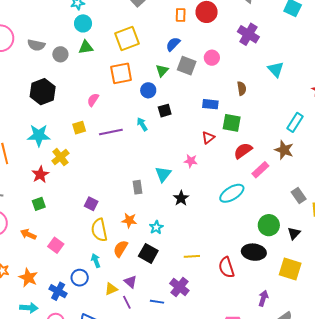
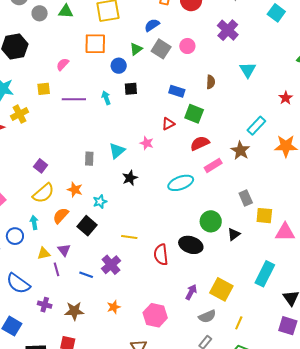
yellow semicircle: (99, 230) -> (43, 193), turned -130
yellow square: (290, 269) -> (221, 289), moved

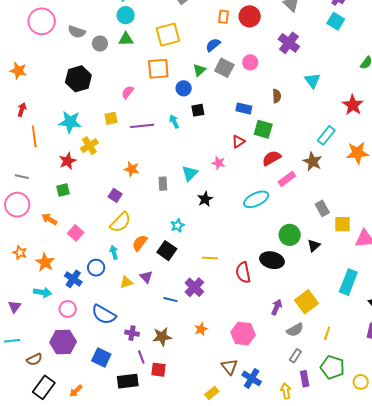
red star: (286, 98) -> (353, 105), size x1.5
orange star: (75, 190) -> (132, 169), moved
purple line: (56, 269) -> (141, 357), moved
yellow square: (221, 289) -> (307, 302), turned 30

